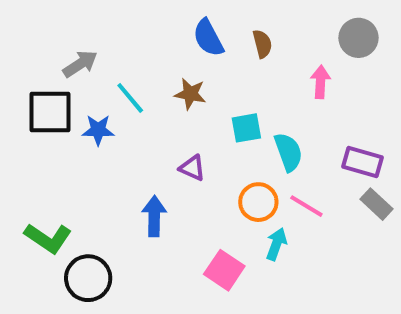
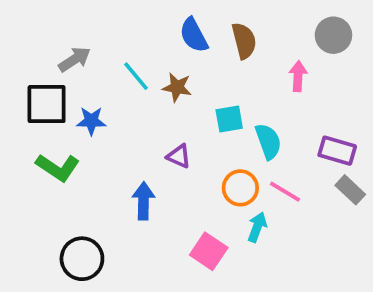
brown semicircle: (262, 44) -> (244, 41), size x1.4
cyan line: (130, 98) -> (136, 76), moved
green L-shape: (48, 238) -> (58, 167), moved

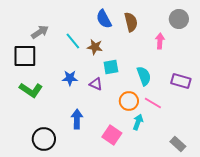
cyan square: (229, 119) -> (111, 67), moved
blue star: (91, 121) -> (70, 78), moved
gray rectangle: (350, 190) -> (178, 144), moved
blue arrow: (143, 201) -> (77, 119), moved

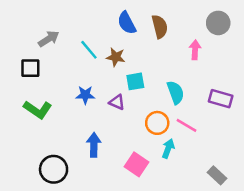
black square: (25, 56) -> (30, 68), size x0.7

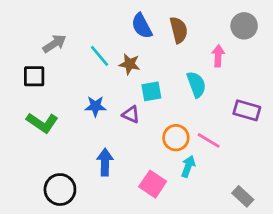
cyan semicircle: (176, 92) -> (196, 84), moved

